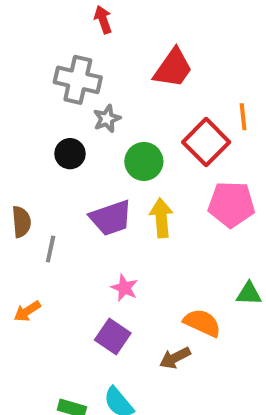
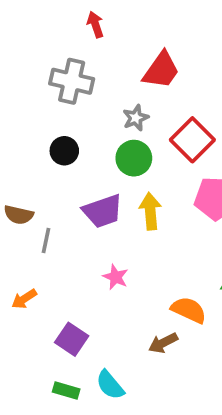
gray star: (107, 119) -> (136, 118), moved
brown semicircle: (21, 222) -> (19, 215), turned 108
purple square: (113, 336) -> (72, 339), moved

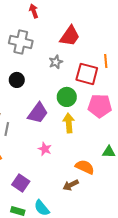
red square: (192, 140) -> (87, 74), turned -30
green circle: (134, 158) -> (67, 97), moved
purple trapezoid: (103, 211) -> (38, 113), turned -35
yellow arrow: (150, 211) -> (69, 123), moved

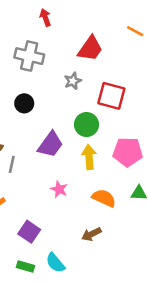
orange line: (106, 61) -> (135, 31), moved, turned -56
pink pentagon: (100, 106) -> (128, 152), moved
orange semicircle: (85, 167) -> (104, 198), moved

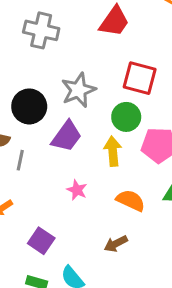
gray star: (73, 81) -> (78, 90), moved, size x1.6
black circle: (24, 103) -> (29, 106), moved, size x1.5
green circle: (86, 125) -> (126, 117), moved

